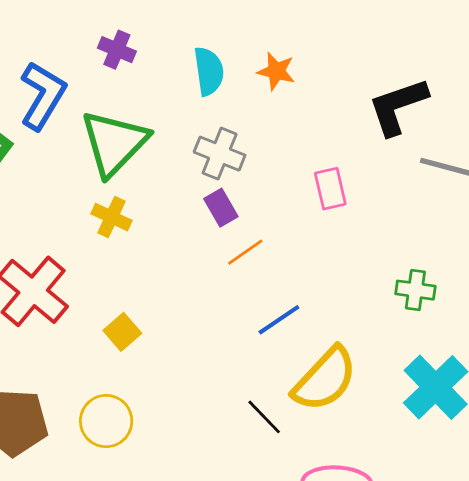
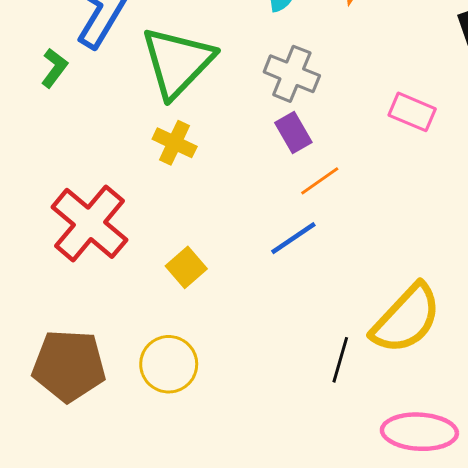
pink rectangle: (330, 189) -> (412, 112), turned -54
blue line: (279, 320) -> (293, 238), moved
black line: (264, 417) -> (340, 360), turned 60

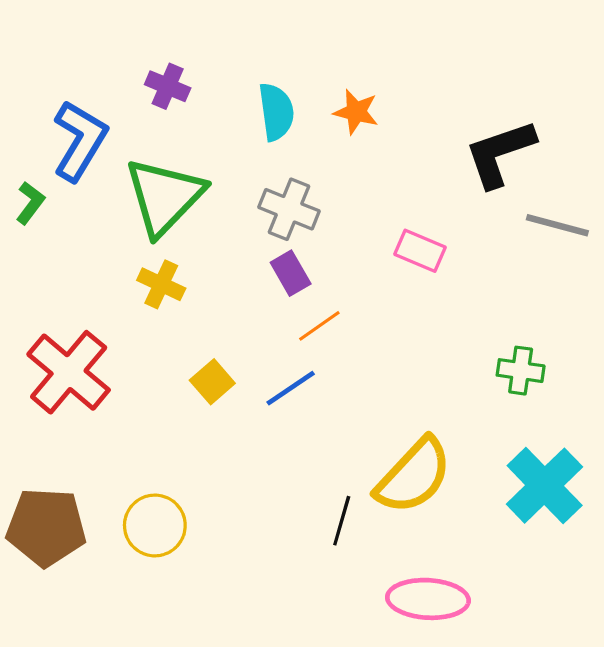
yellow square: (186, 267) -> (212, 382), moved

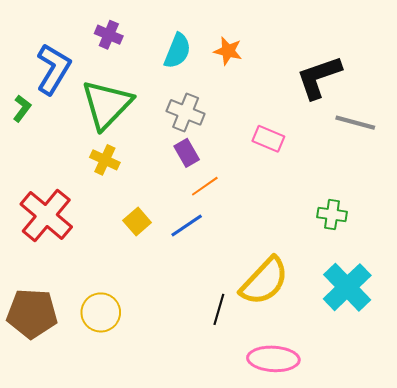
cyan semicircle: (276, 112) -> (178, 51), turned 30

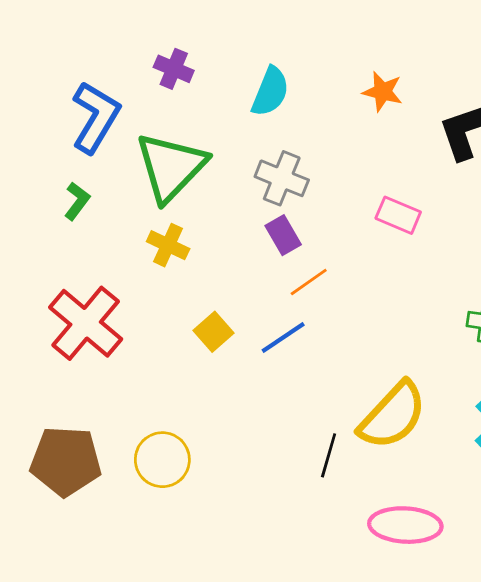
orange star: (228, 51) -> (383, 92), moved
green L-shape: (22, 108) -> (77, 201), moved

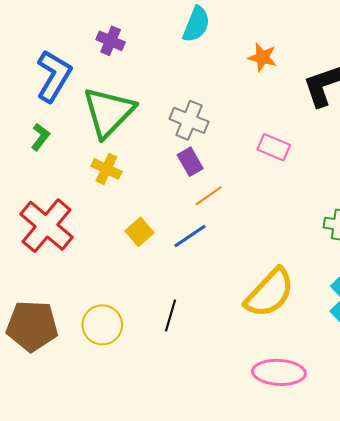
cyan semicircle: (270, 92) -> (196, 24), moved
black line: (329, 455) -> (170, 316), moved

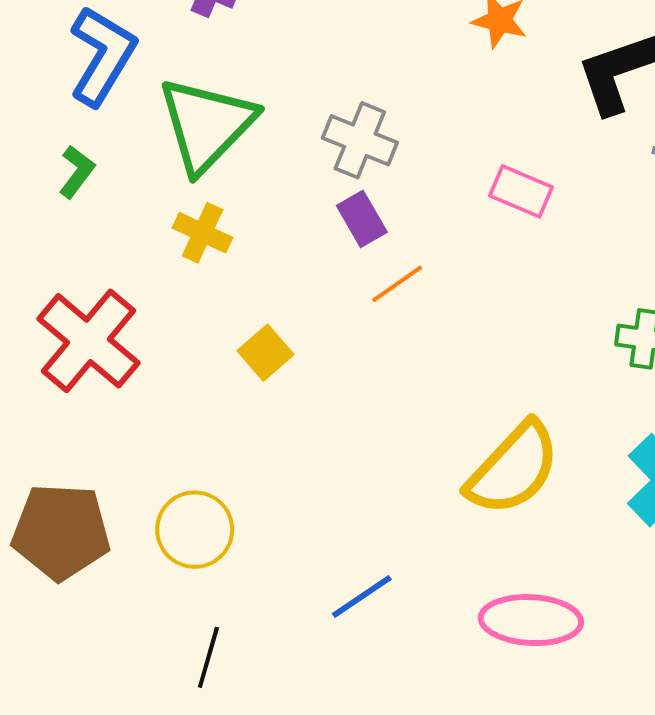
blue line: (190, 236) -> (362, 596), moved
black line: (170, 316) -> (208, 657), moved

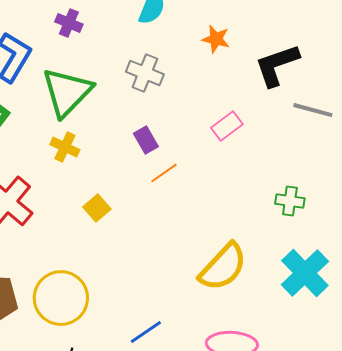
gray cross: (360, 140) -> (145, 73), moved
pink rectangle: (521, 191) -> (227, 126), turned -60
yellow circle: (195, 530) -> (61, 298), size x1.4

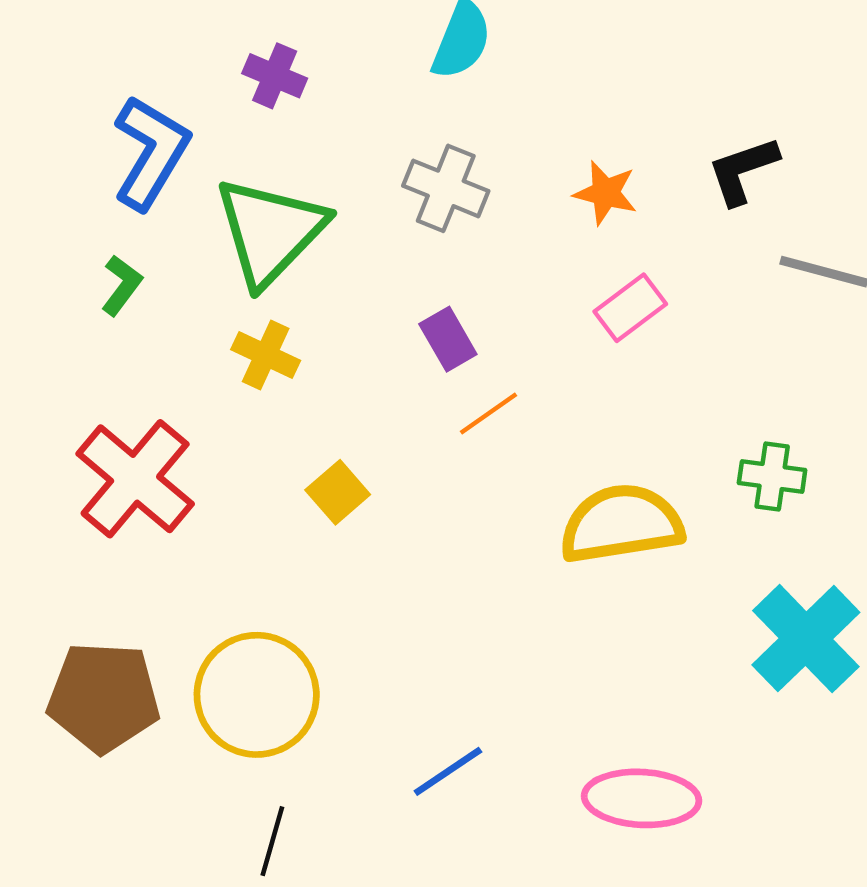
orange star: (216, 39) -> (606, 193), moved
black L-shape: (277, 65) -> (743, 170), size x0.7
yellow semicircle: (223, 267) -> (621, 524), moved, turned -142

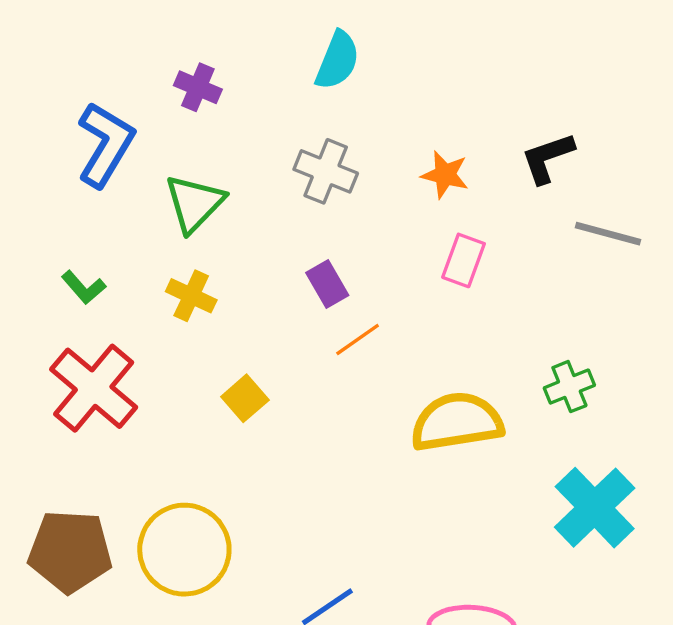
green triangle: (270, 231) -> (195, 203), size x0.7
green L-shape: (122, 285) -> (84, 287), moved, turned 102
pink rectangle: (630, 308) -> (463, 260), turned -33
green cross: (772, 477) -> (569, 387), turned -30

